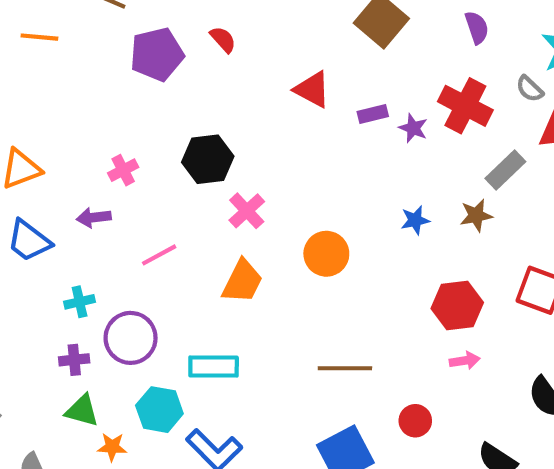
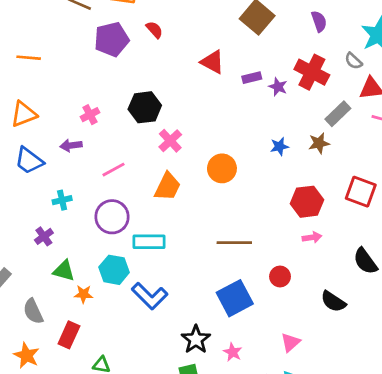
orange line: (39, 37) -> (29, 58), moved
purple circle: (131, 338) -> (112, 217), moved
purple cross: (74, 360) -> (44, 236), moved, turned -30

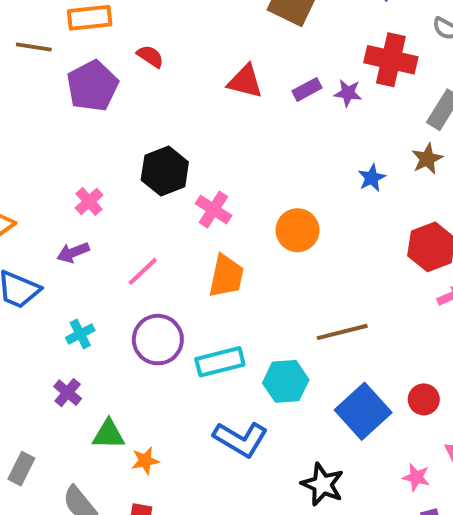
cyan hexagon: (114, 270) -> (286, 381), moved
red circle: (280, 276) -> (424, 399), moved
pink star: (233, 352) -> (416, 477), moved

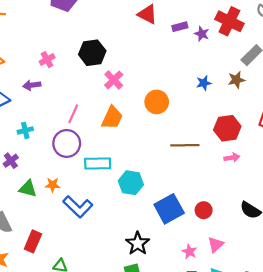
pink line: (143, 271) -> (73, 114), moved, turned -36
brown line: (342, 332) -> (185, 145), moved
blue L-shape: (241, 439) -> (78, 207), moved
orange star: (145, 461) -> (53, 185), moved

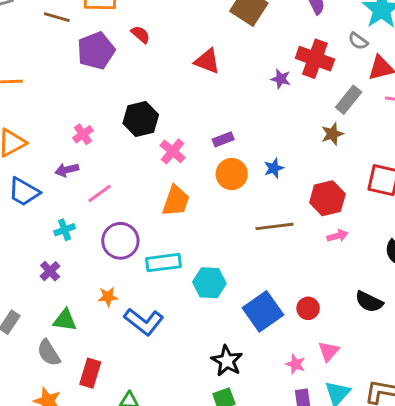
purple rectangle: (180, 27) -> (223, 139), moved
blue star: (204, 83) -> (274, 168), moved
pink line: (73, 114) -> (100, 193), moved, turned 36
green triangle: (28, 189) -> (65, 320), moved

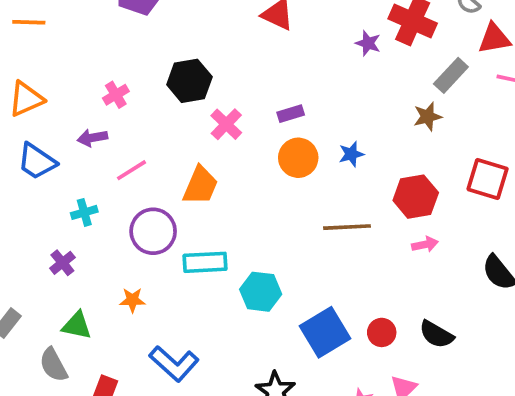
orange trapezoid: (176, 201) -> (200, 185), moved
black semicircle: (369, 302) -> (436, 334), moved
blue L-shape: (144, 322) -> (174, 364), moved

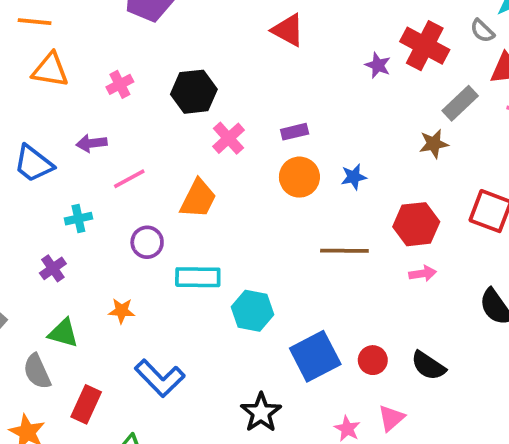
pink cross: (116, 95) -> (120, 84), moved
orange triangle: (26, 99) -> (50, 70), moved, turned 30
purple circle: (153, 231) -> (147, 242), size x0.7

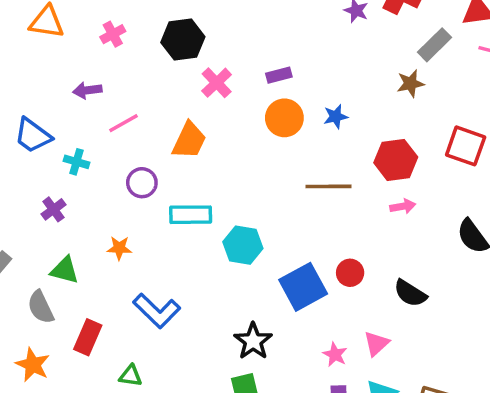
blue trapezoid: (33, 164) -> (33, 136), moved
cyan cross: (78, 219) -> (77, 162), turned 30
red circle: (373, 360) -> (350, 273), moved

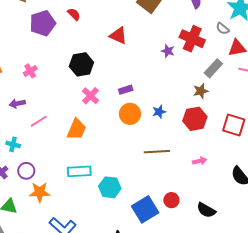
black hexagon: (183, 40) -> (81, 64), moved
red hexagon: (396, 160) -> (195, 119), moved
purple circle: (142, 183) -> (26, 171), moved
orange star: (119, 248) -> (40, 192), size x1.5

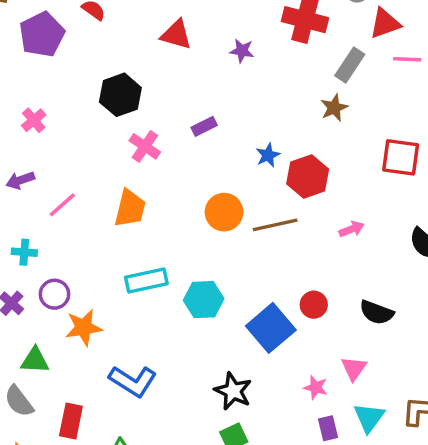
purple star: (168, 51) -> (242, 51), moved
orange circle: (130, 114) -> (224, 212), moved
red hexagon: (195, 119) -> (308, 177), moved

